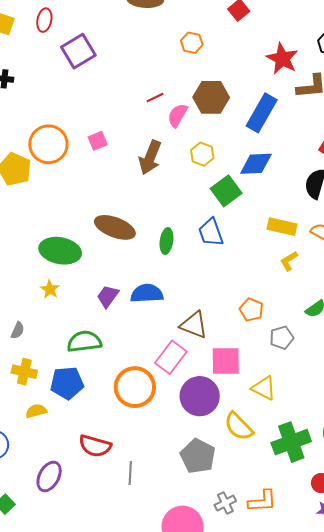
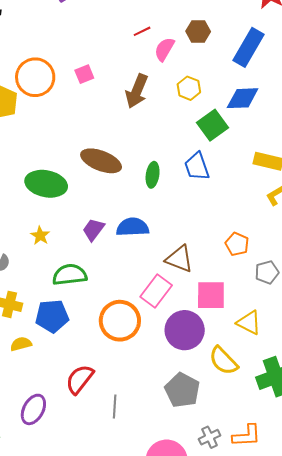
brown hexagon: (211, 97) -> (198, 31), size x0.7
yellow star: (50, 289) -> (40, 236), moved
red semicircle: (95, 446) -> (80, 379), turned 112

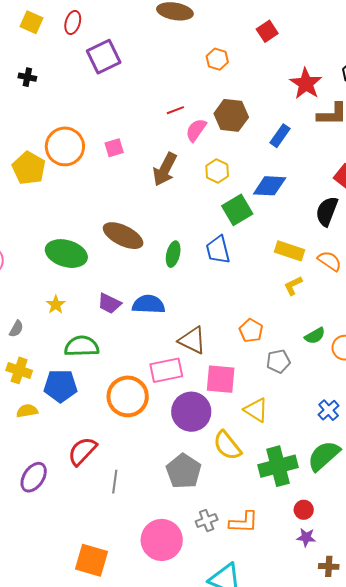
brown hexagon: (198, 31) -> (231, 115), size x1.4
blue rectangle: (249, 47) -> (280, 136), size x0.6
purple trapezoid: (93, 230) -> (109, 303), turned -105
pink rectangle: (156, 291) -> (166, 370), turned 36

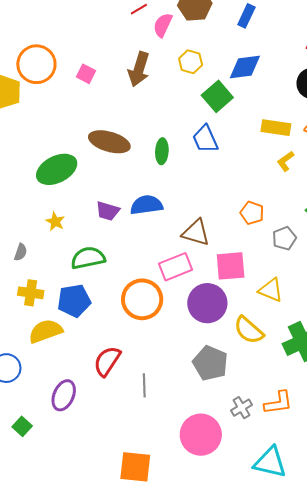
pink square: (114, 148) -> (86, 74), moved, turned -36
green ellipse: (66, 254) -> (57, 169), turned -33
yellow semicircle: (27, 411) -> (46, 331), size x1.6

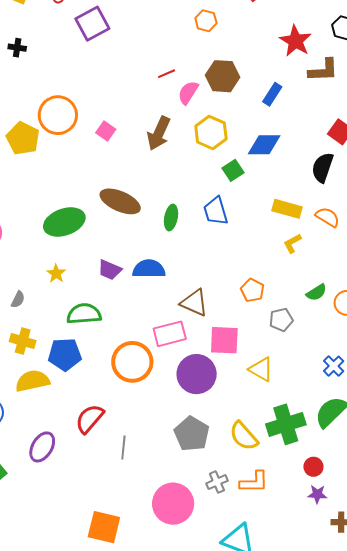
yellow hexagon: (191, 62) -> (211, 132), size x1.4
green square: (217, 96) -> (233, 170), size x0.7
yellow semicircle: (249, 330) -> (244, 436), moved

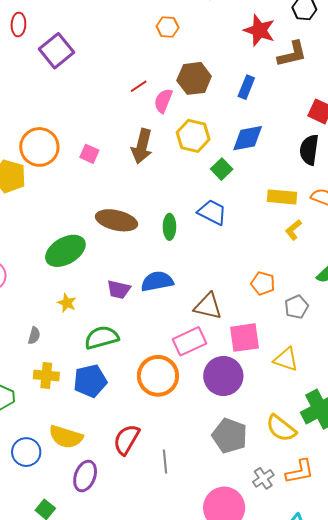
blue trapezoid: (216, 211) -> (212, 212), turned 144
yellow semicircle: (32, 381) -> (66, 437), moved, turned -140

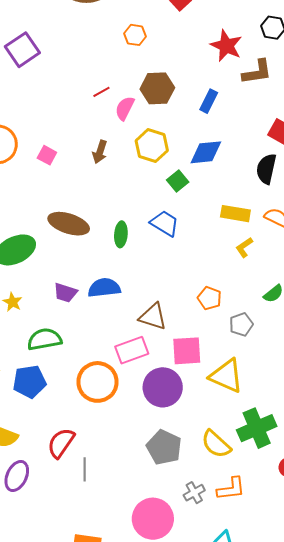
brown arrow: (142, 146) -> (100, 152), size x0.7
yellow triangle: (286, 359) -> (226, 376), size x1.4
gray line: (165, 462) -> (85, 469), moved

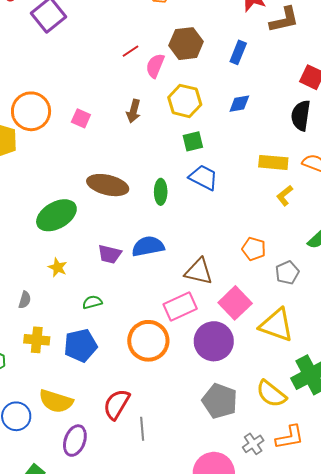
blue diamond: (206, 152) -> (239, 104), size x0.7
green square: (178, 181) -> (193, 141), moved, turned 30
green semicircle: (44, 339) -> (92, 302), size x0.6
pink square: (187, 351) -> (235, 303), turned -36

